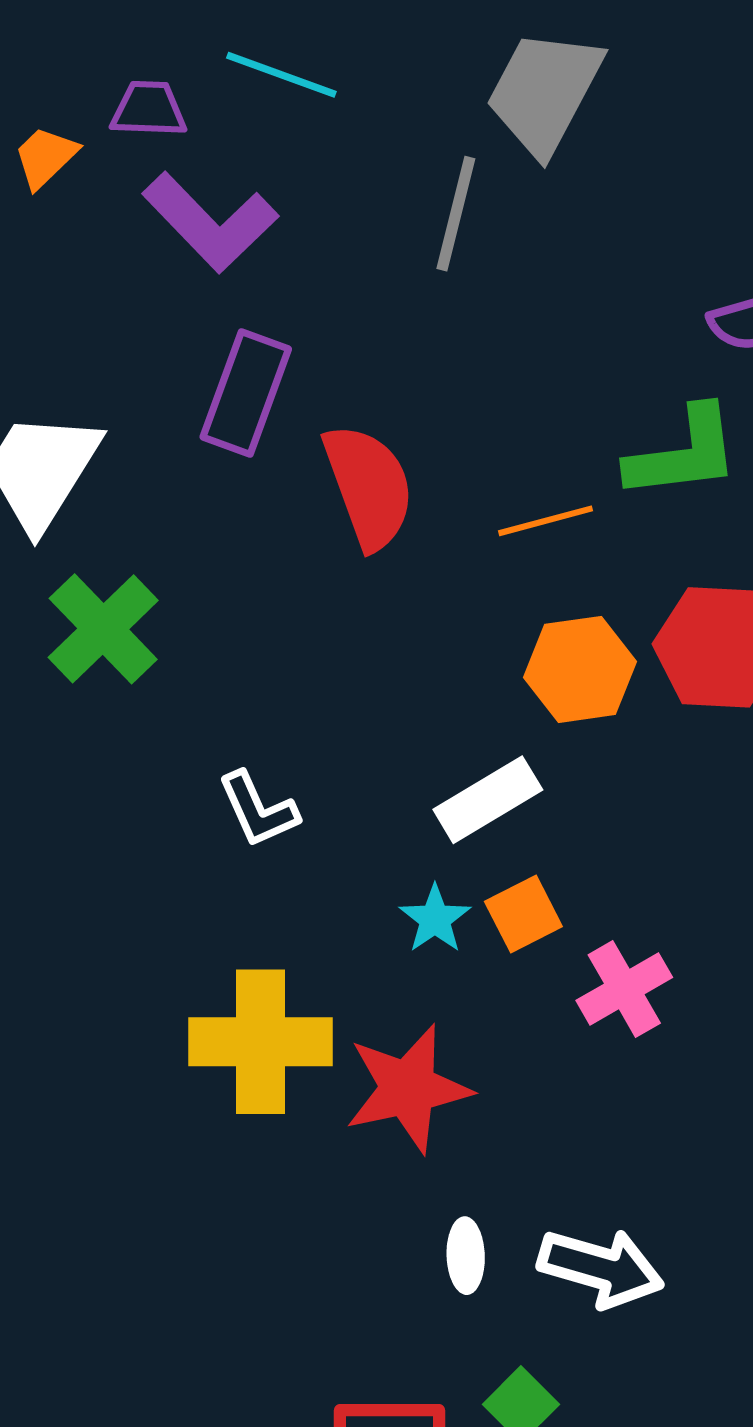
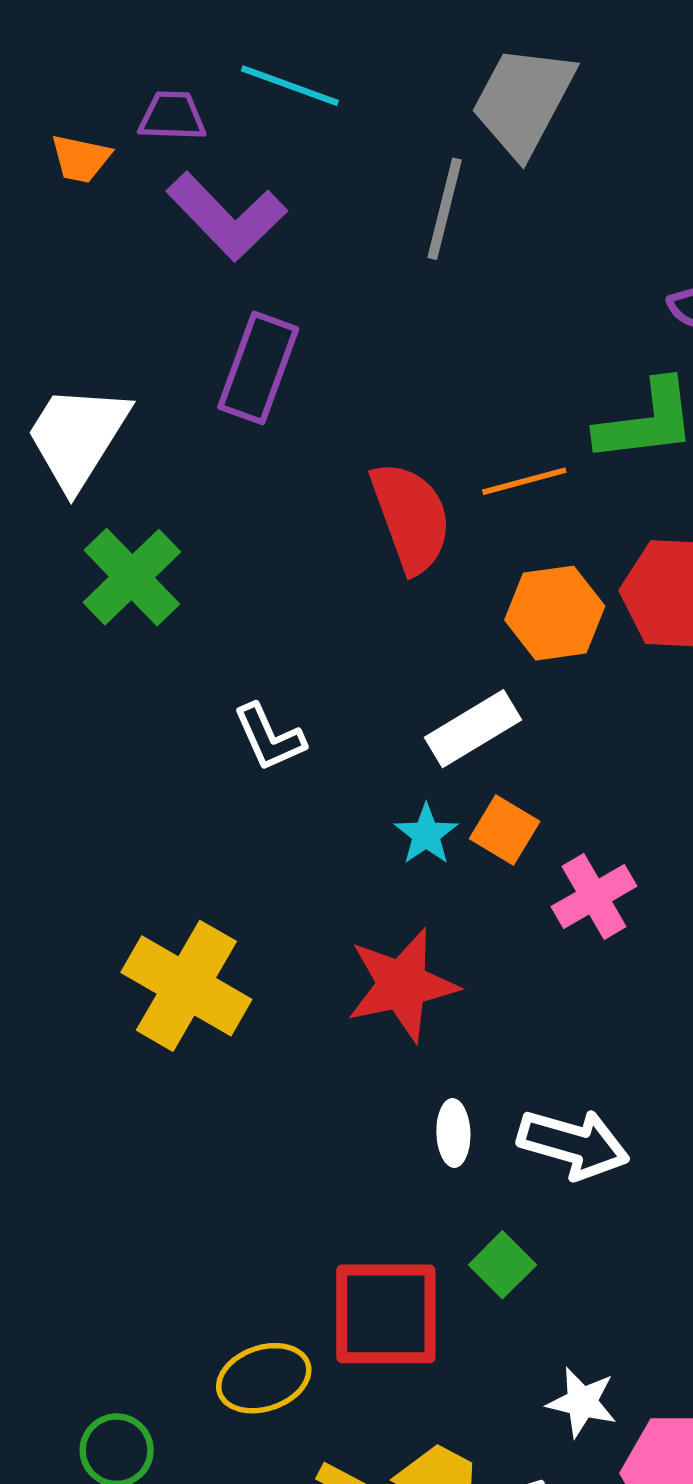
orange trapezoid: (45, 157) -> (81, 159), turned -124
red semicircle: (369, 486) -> (411, 517), moved
orange square: (523, 914) -> (505, 830), turned -32
yellow cross: (260, 1042) -> (186, 986), moved, turned 30

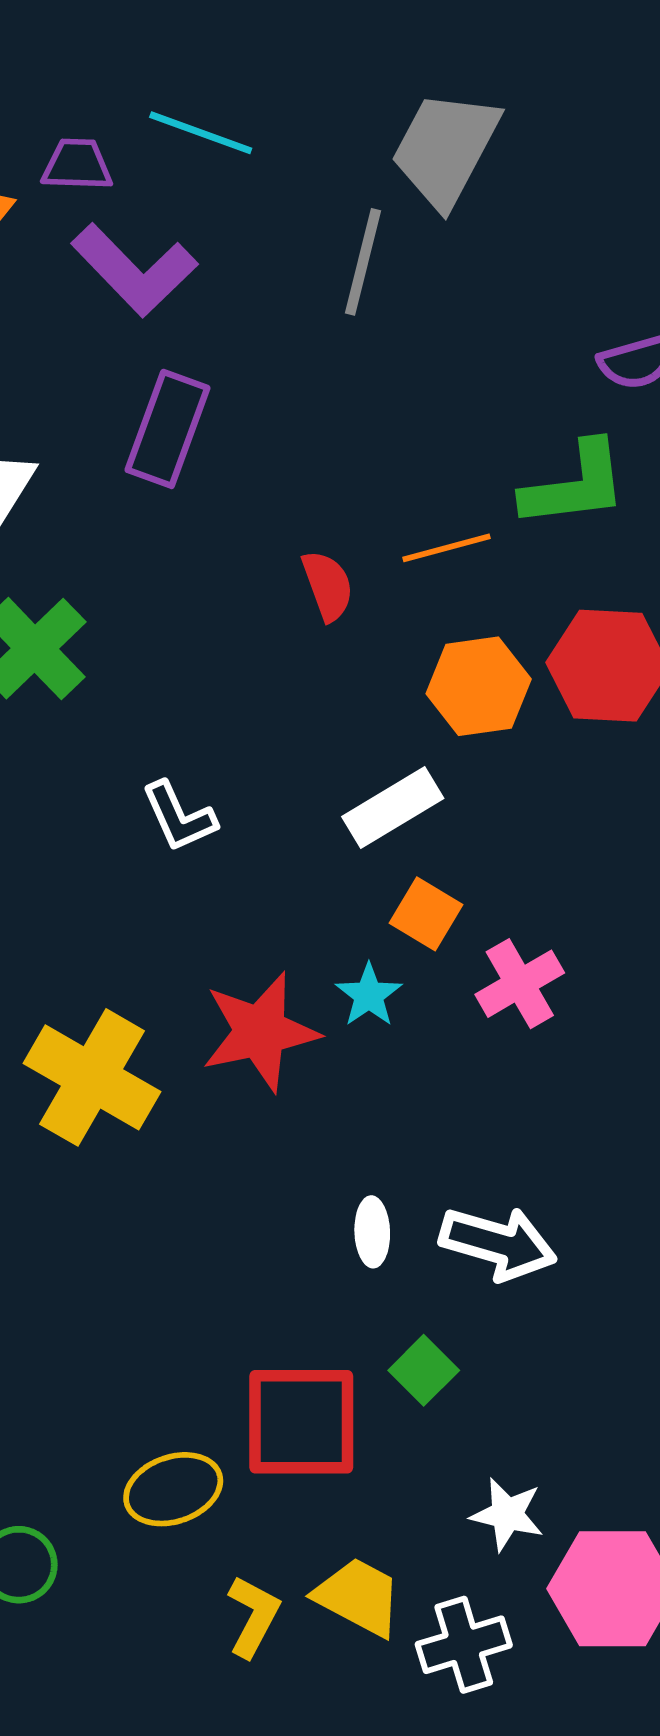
red semicircle: (411, 517) -> (328, 586), size x0.6
cyan star: (426, 834) -> (369, 995), moved
red star: (402, 985) -> (260, 1032), moved

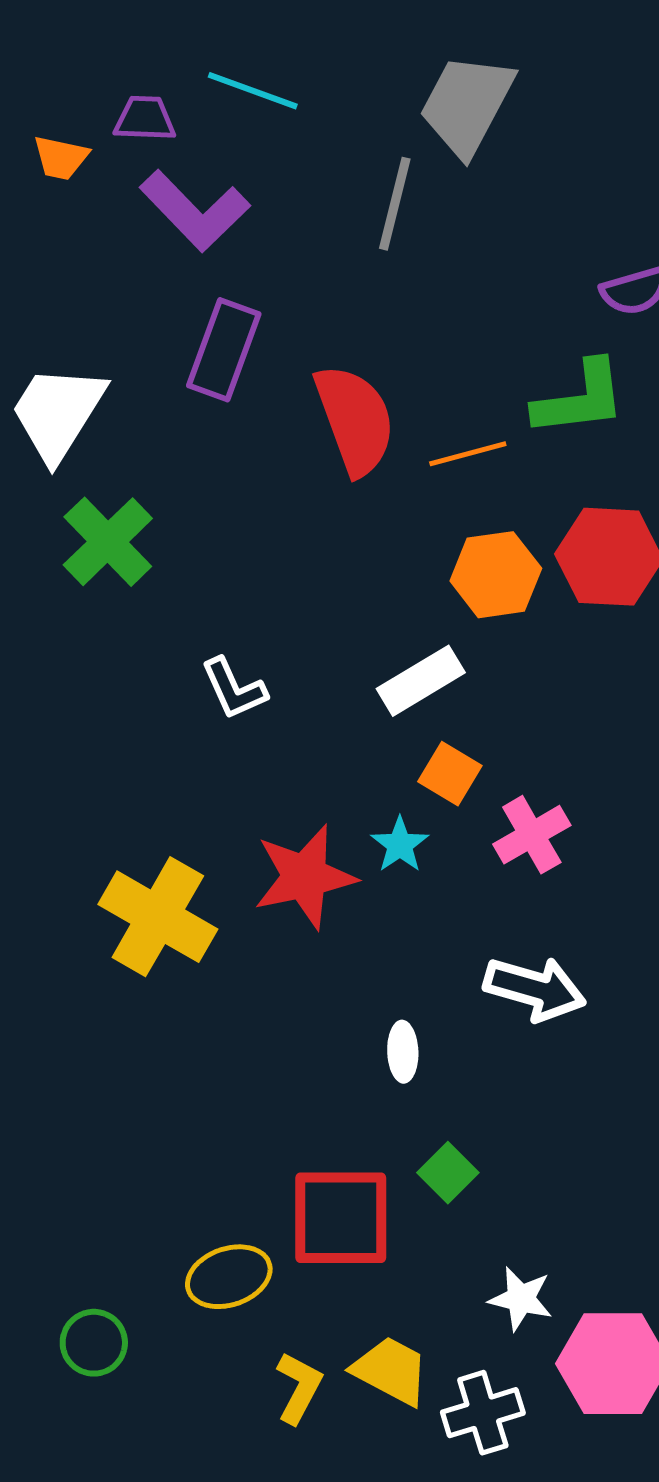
red semicircle: (328, 586) -> (355, 420), moved, size x1.8
white arrow: (498, 1243) -> (535, 989), moved

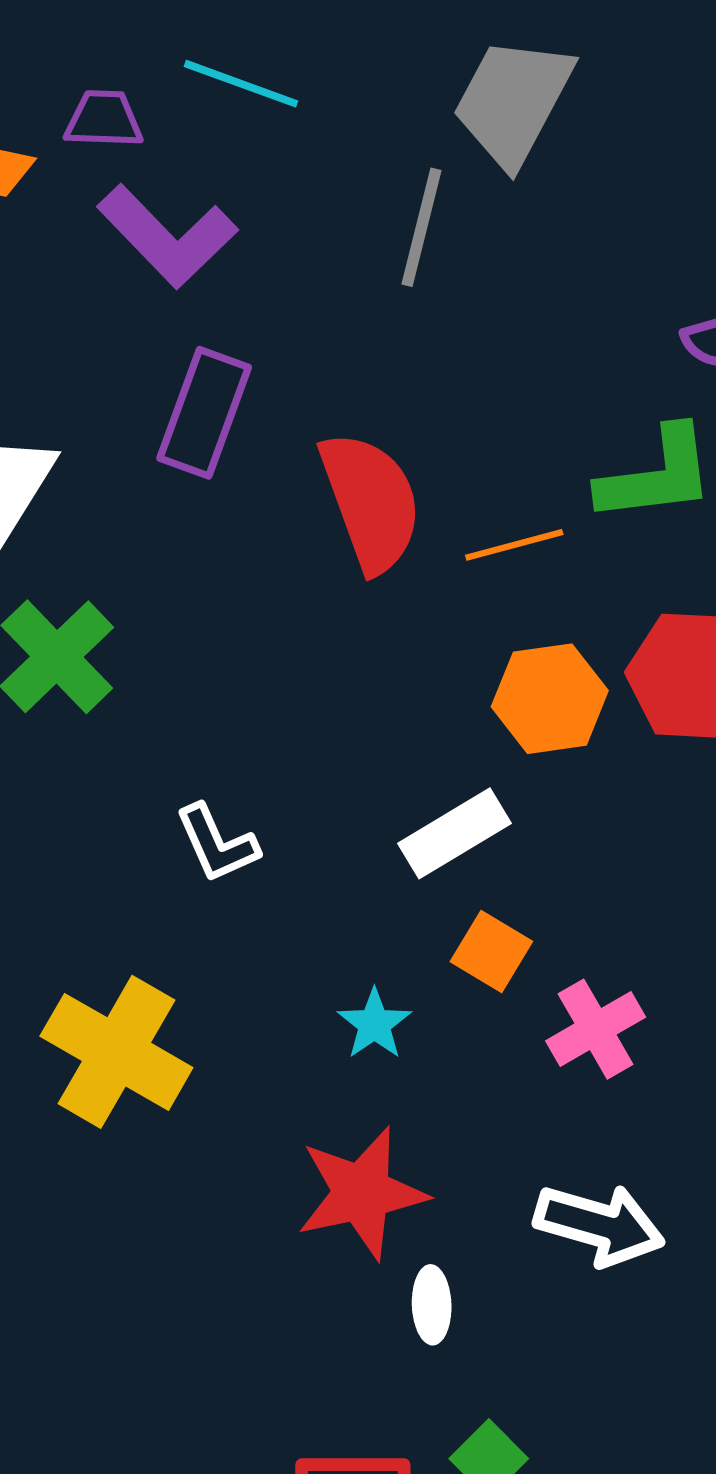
cyan star: (400, 845) -> (374, 1024), moved
red star: (305, 877) -> (362, 1193), moved
yellow cross: (158, 917) -> (116, 1052), moved

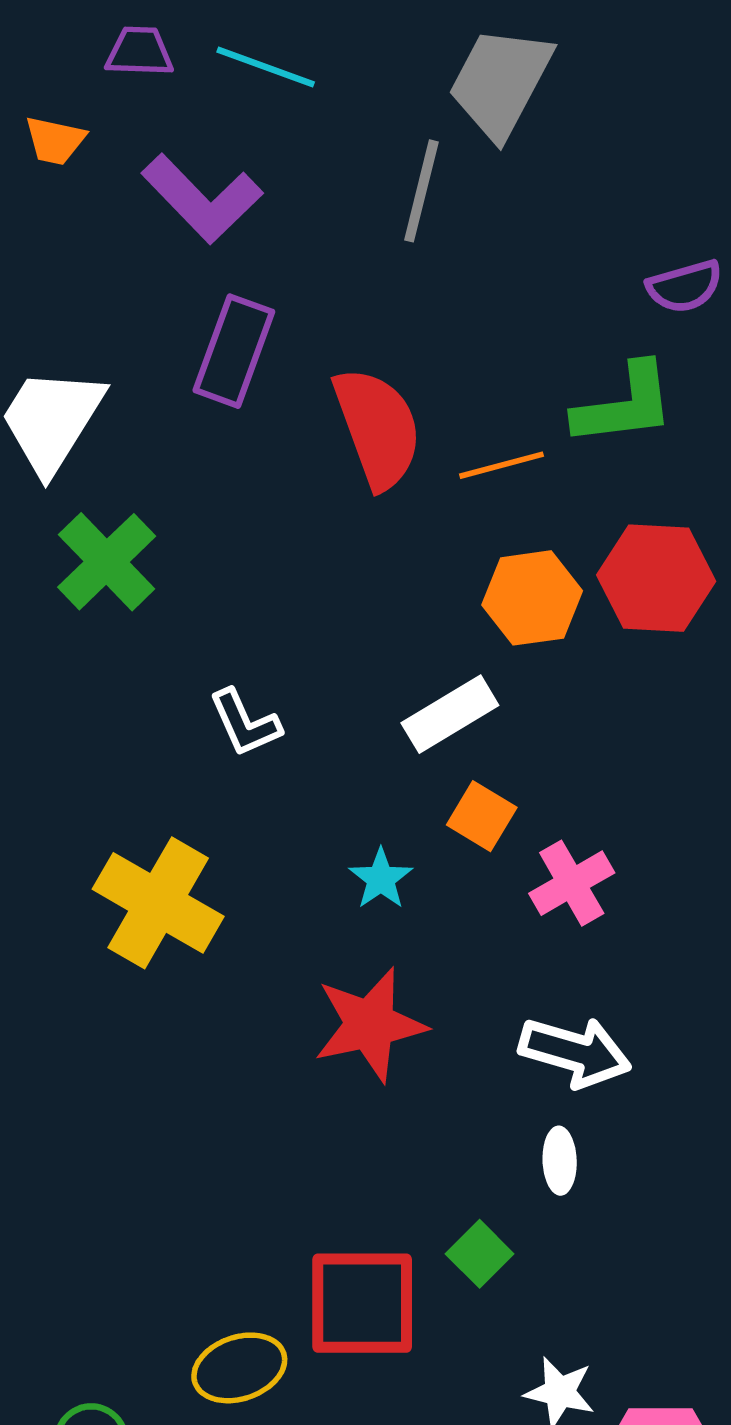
purple trapezoid: (104, 119) -> (139, 52), moved
white ellipse: (432, 1305) -> (560, 1161), moved

